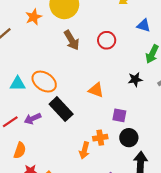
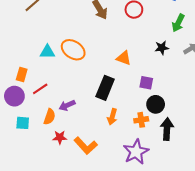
black rectangle: (61, 109) -> (105, 88), moved, turned 65
purple arrow: (33, 119) -> (67, 105), moved
orange cross: (100, 138) -> (141, 120), moved

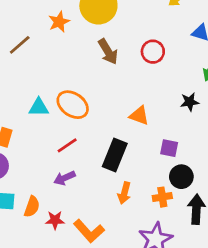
red line: (40, 89) -> (67, 145), moved
orange semicircle: (49, 117) -> (32, 207), moved

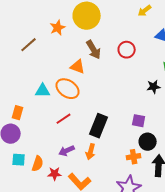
orange triangle: (139, 116) -> (78, 67), moved
purple arrow: (64, 178) -> (67, 151), moved
orange arrow: (124, 193) -> (91, 152), moved

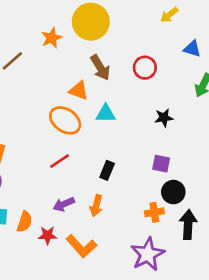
black star: (154, 87) -> (164, 118), moved
cyan triangle: (43, 91) -> (106, 114), moved
black rectangle: (99, 126) -> (107, 170), size x0.6

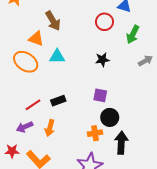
red circle: (145, 68) -> (104, 22), moved
red line: (60, 161) -> (33, 105), moved
black rectangle: (107, 170) -> (58, 101), turned 48

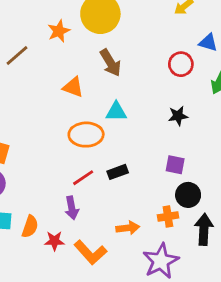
orange triangle: (36, 39) -> (73, 87), moved
orange ellipse: (26, 62) -> (86, 135), moved, turned -35
purple arrow: (25, 127) -> (72, 208), turned -77
orange arrow: (50, 128) -> (128, 228), moved, turned -112

